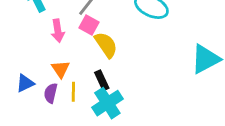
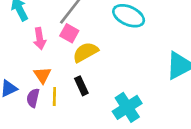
yellow semicircle: (106, 45) -> (85, 52), turned -85
cyan cross: (107, 103) -> (127, 107), moved

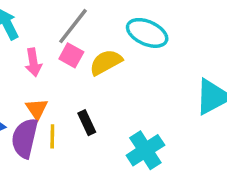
yellow semicircle: (85, 52) -> (106, 62), moved
purple semicircle: (33, 98) -> (25, 138), size x1.6

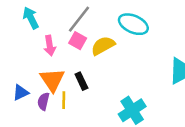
orange triangle: (37, 109) -> (52, 80), size x1.5
black rectangle: (87, 123) -> (81, 81), moved
purple semicircle: (25, 138) -> (43, 101), size x0.6

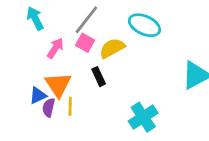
pink arrow: (50, 46) -> (55, 48), turned -138
black rectangle: (81, 81) -> (99, 77), moved
blue triangle: (21, 93) -> (38, 95), moved

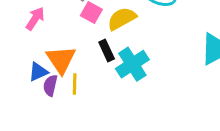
pink arrow: (55, 48) -> (35, 19), moved
cyan cross: (143, 117) -> (132, 64), moved

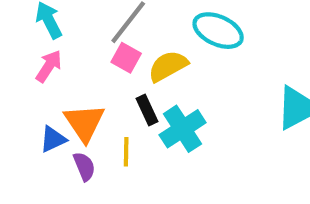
yellow line: (75, 84) -> (126, 152), moved
purple semicircle: (50, 85) -> (84, 166), moved, turned 145

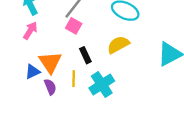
yellow semicircle: (168, 66) -> (118, 45), moved
cyan cross: (183, 129) -> (102, 85), moved

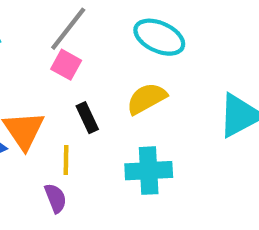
cyan cross: (102, 85) -> (149, 171), moved, turned 30
purple semicircle: (50, 87) -> (56, 198), moved

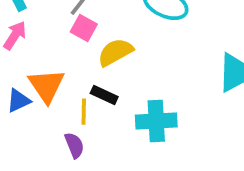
yellow semicircle: (147, 99) -> (115, 52), moved
black rectangle: (87, 118) -> (104, 95), moved, turned -40

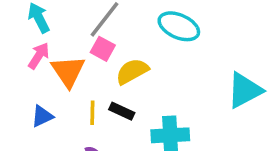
orange triangle: (46, 86) -> (68, 71), moved
yellow line: (84, 112) -> (92, 113), moved

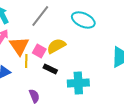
pink square: (103, 49) -> (39, 51), moved
yellow line: (92, 113) -> (26, 61), moved

